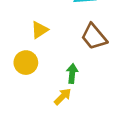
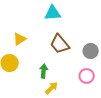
yellow arrow: (63, 97) -> (52, 88), moved

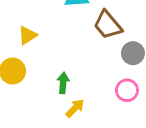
brown trapezoid: (60, 44) -> (108, 25), moved

